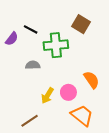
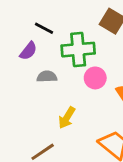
purple semicircle: (12, 39) -> (28, 51), moved
pink circle: (68, 92) -> (95, 78), moved

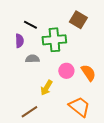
purple semicircle: (28, 51) -> (19, 41), turned -40
pink circle: (95, 78) -> (66, 71), moved

